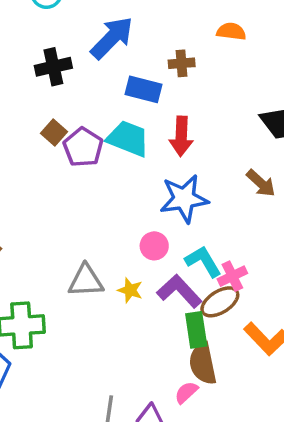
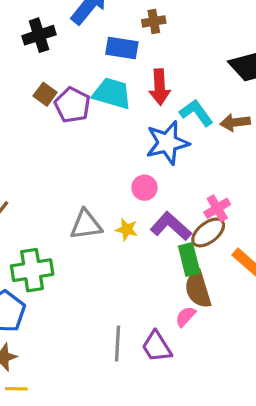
brown arrow: (261, 183) -> (235, 122), turned 136
cyan L-shape: (203, 261) -> (196, 113), moved

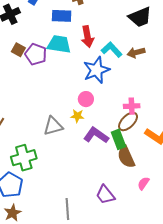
pink cross: (217, 208) -> (132, 106), turned 35
purple L-shape: (171, 226) -> (96, 135), moved
yellow star: (127, 229) -> (77, 116), moved
pink semicircle: (185, 317) -> (143, 183), moved
gray line: (118, 343) -> (67, 209), moved

